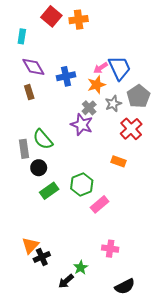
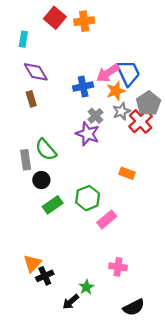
pink arrow: (101, 68) -> (108, 73), size x1.5
blue cross: (66, 76) -> (83, 86), moved
orange star: (96, 85) -> (116, 91), moved
red cross: (131, 129) -> (141, 121), moved

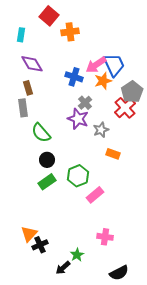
orange cross: (84, 21) -> (70, 32), moved
blue cross: (83, 86) -> (74, 77), turned 30
gray star: (121, 111) -> (101, 130), moved
gray rectangle: (26, 160) -> (23, 108), moved
black circle: (41, 180) -> (47, 160), moved

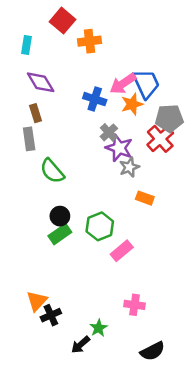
gray pentagon: (132, 92) -> (169, 118), turned 30
purple star: (78, 119) -> (119, 148), moved
black circle: (47, 160) -> (60, 216), moved

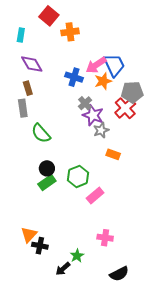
black cross: (51, 315) -> (40, 246), turned 35

